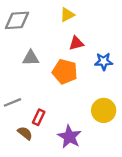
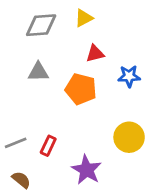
gray diamond: (17, 20) -> (41, 25), moved
gray line: (12, 102) -> (16, 143), moved
brown semicircle: (25, 133) -> (21, 180), moved

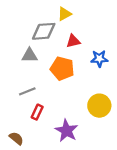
gray diamond: (41, 25) -> (44, 31), moved
gray line: (16, 143) -> (27, 91), moved

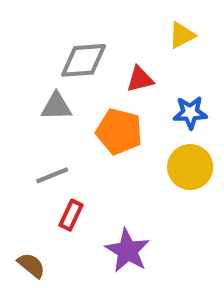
yellow triangle: (64, 14) -> (182, 35), moved
yellow circle: (99, 106) -> (190, 167), moved

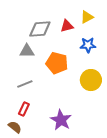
red triangle: (140, 79) -> (67, 26), moved
blue star: (190, 113) -> (88, 45), moved
red rectangle: (71, 215) -> (24, 109), moved

